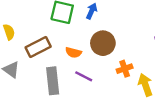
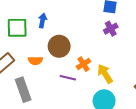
purple line: (84, 76) -> (68, 78), moved

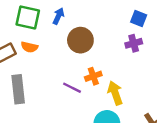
brown circle: (59, 46) -> (80, 40), moved
orange semicircle: (35, 61) -> (29, 47), moved

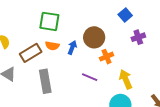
blue arrow: (58, 16) -> (72, 48), moved
blue square: (139, 18) -> (125, 15), moved, turned 32
orange cross: (93, 76) -> (107, 57), moved

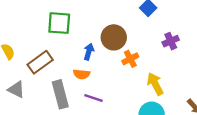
purple cross: (138, 37) -> (171, 41), moved
orange semicircle: (52, 46) -> (82, 74), moved
purple line: (90, 77) -> (93, 98), moved

